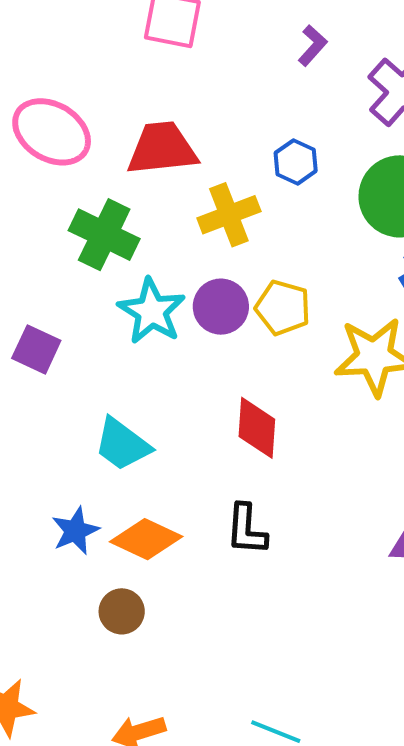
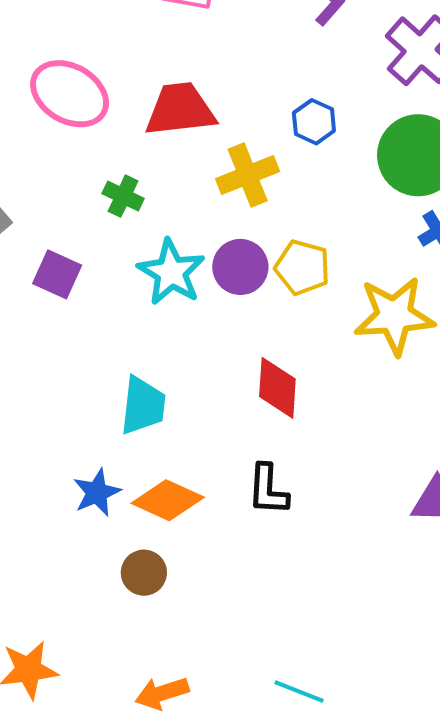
green cross: (104, 235) -> (123, 196), size x0.6
purple square: (36, 349) -> (57, 274), moved
cyan trapezoid: (122, 444) -> (143, 406), turned -120

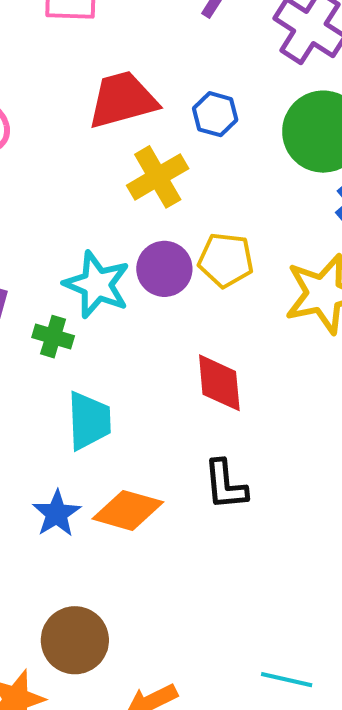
red trapezoid: (180, 109) -> (123, 100), moved
green cross: (123, 196) -> (53, 337), moved
brown circle: (144, 573) -> (75, 640), moved, size x1.5

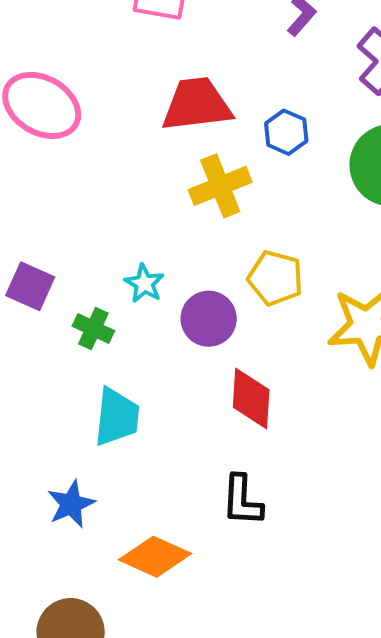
purple circle: (164, 269) -> (209, 319), moved
cyan star: (97, 285) -> (144, 283), size x0.6
orange diamond: (128, 510) -> (155, 557), moved

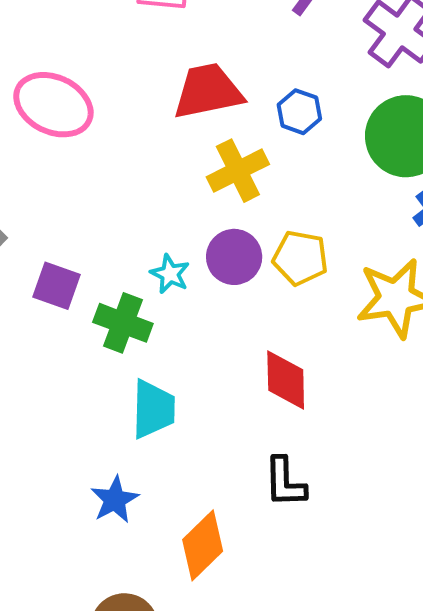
purple circle: (209, 319) -> (234, 257), moved
green cross: (93, 328) -> (123, 323), size x1.4
orange diamond: (155, 557) -> (203, 545), turned -64

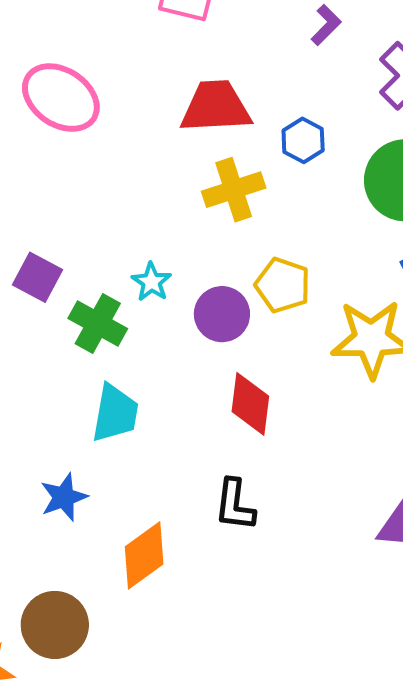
purple circle: (234, 257) -> (222, 314), moved

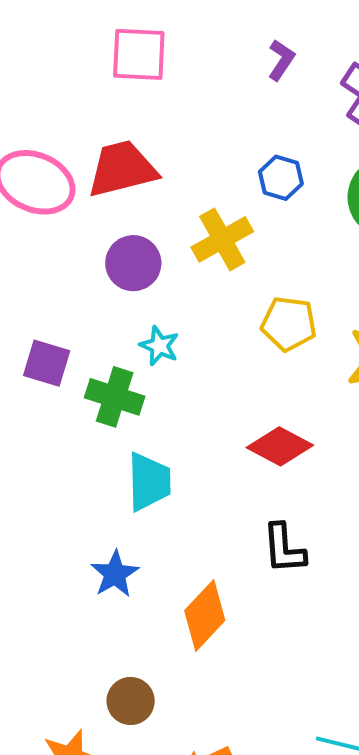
red trapezoid: (216, 107) -> (122, 169), moved
purple circle: (222, 314) -> (133, 263), moved
red diamond: (250, 404) -> (280, 446), turned -58
brown circle: (55, 625) -> (131, 701), size x0.7

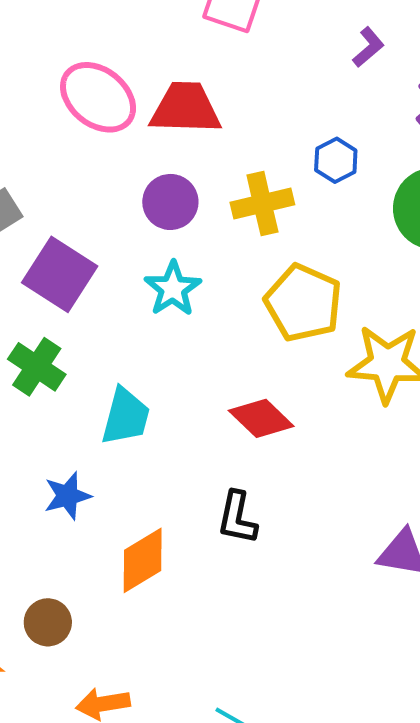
yellow pentagon: (289, 324) -> (303, 303), size x1.4
cyan star: (159, 346) -> (173, 289), size x1.4
purple square: (47, 363) -> (60, 274), size x1.5
green cross: (115, 397) -> (37, 367), moved

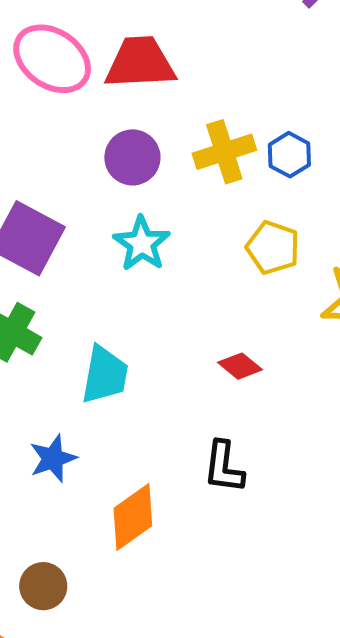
blue hexagon: (336, 160) -> (289, 155), moved
yellow pentagon: (303, 303) -> (273, 248), size x0.7
red diamond: (261, 418) -> (240, 366), size x0.7

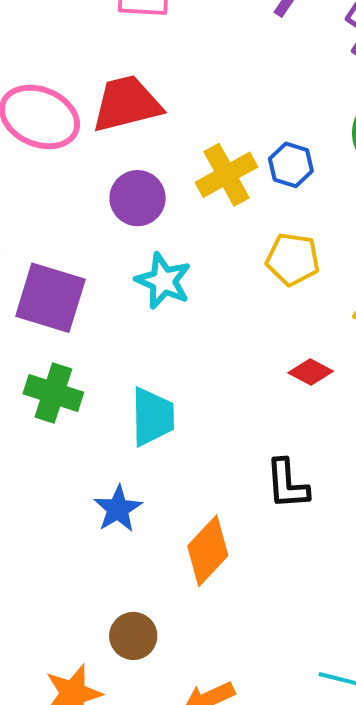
red diamond: (240, 366) -> (311, 372), moved

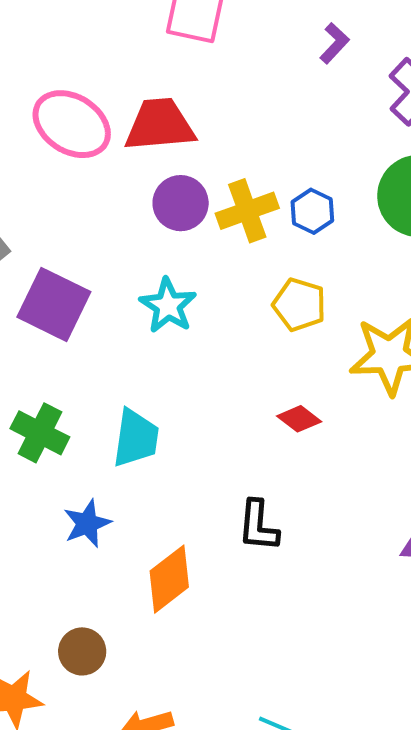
purple circle: (138, 198) -> (181, 203), moved
green cross: (53, 393) -> (40, 433), moved

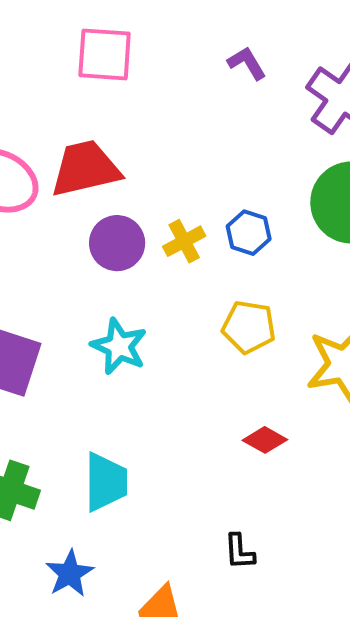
purple L-shape: (334, 43) -> (247, 63), turned -66
yellow cross: (247, 211) -> (184, 241), size x0.7
black L-shape: (258, 526) -> (239, 552), size x0.7

